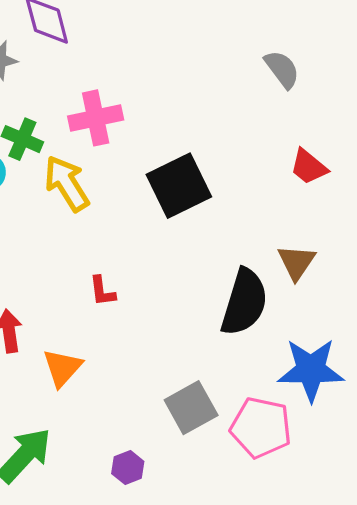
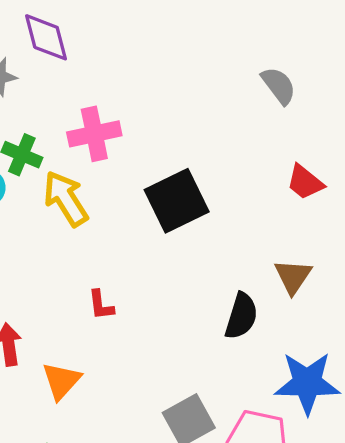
black semicircle: (244, 302) -> (241, 316), size x0.7

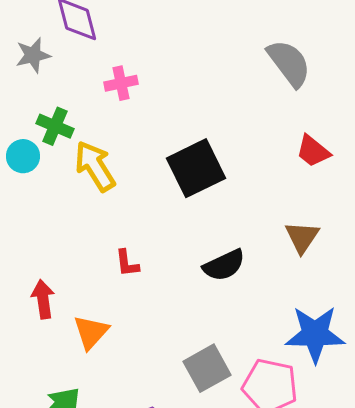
gray semicircle: (279, 86) -> (289, 63), size x1.4
pink cross: (94, 134) -> (121, 83), moved, size x0.7
black semicircle: (241, 316) -> (224, 265), moved, turned 48

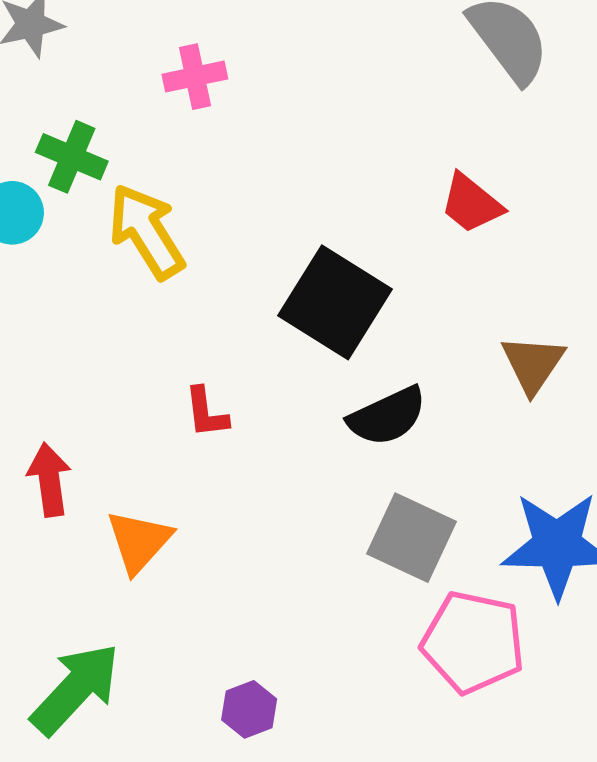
red trapezoid: (313, 151) -> (471, 203), moved
black square: (196, 168) -> (335, 302), moved, turned -32
gray square: (207, 368) -> (412, 538), moved, turned -36

